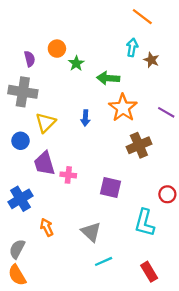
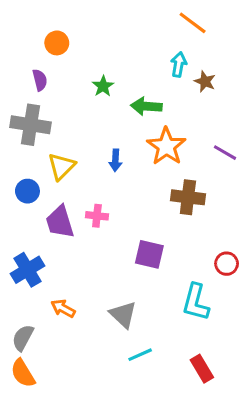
orange circle: (57, 49) -> (57, 43), moved
brown cross: (139, 145) -> (188, 197), turned 30
pink cross: (68, 175) -> (97, 216), moved
orange arrow: (47, 227) -> (63, 308), turned -36

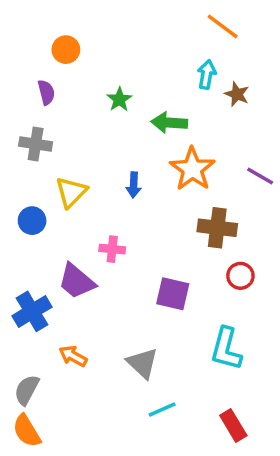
gray cross: (31, 125) -> (36, 144), size x0.7
purple trapezoid: (60, 222) -> (77, 281), moved, turned -33
red circle: (227, 264) -> (240, 276), moved

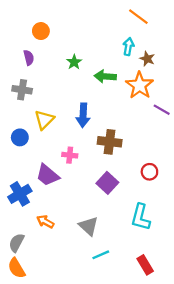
orange star: (192, 169) -> (140, 85), moved
blue arrow: (134, 185) -> (83, 115), size x1.5
brown cross: (217, 228) -> (110, 142), moved
purple square: (173, 294) -> (107, 183), turned 30

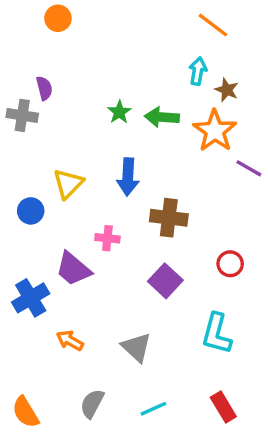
orange circle: (41, 31) -> (58, 18), moved
green star: (74, 62) -> (119, 112), moved
gray cross: (22, 90) -> (22, 115), moved
gray semicircle: (17, 243) -> (92, 404), moved
cyan line: (101, 255) -> (153, 409), moved

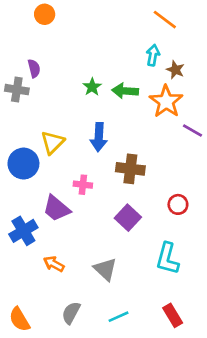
blue circle: (31, 211) -> (23, 164), size x1.5

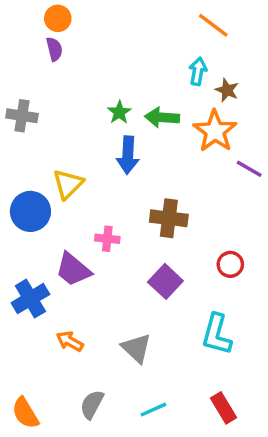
purple semicircle: (34, 68) -> (54, 49), moved
blue arrow: (99, 137) -> (128, 155), moved

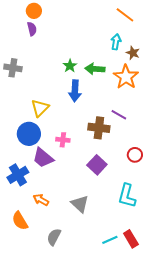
purple line: (249, 169) -> (119, 115), moved
blue circle: (30, 211) -> (29, 134), moved
cyan line: (153, 410) -> (110, 240), moved
orange semicircle: (25, 413) -> (20, 221), moved

